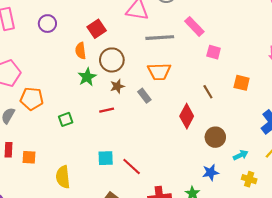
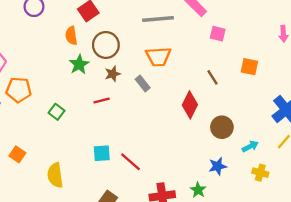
green square: (66, 119) -> (57, 112), turned -32
orange square: (29, 157) -> (17, 154), turned 32

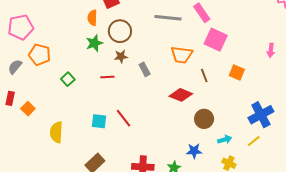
pink square: (218, 34) -> (216, 40), size x1.6
orange trapezoid: (158, 57) -> (182, 55), moved
red diamond: (190, 105) -> (181, 95), turned 75
red line: (130, 162) -> (124, 118), moved

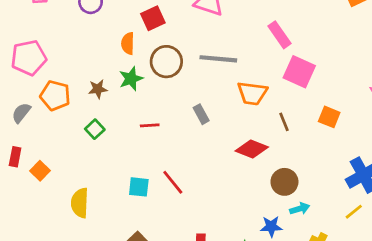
gray line: (168, 18) -> (218, 59), moved
brown star: (121, 56) -> (98, 89), moved
cyan arrow: (225, 140) -> (300, 209), moved

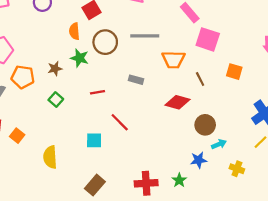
green star: (131, 79) -> (80, 58), turned -30
gray rectangle: (201, 114) -> (136, 80), turned -40
red line: (173, 182) -> (120, 122), moved

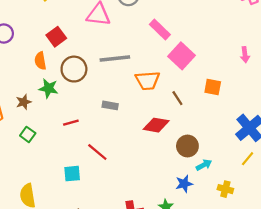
pink square: (208, 39) -> (182, 56), turned 30

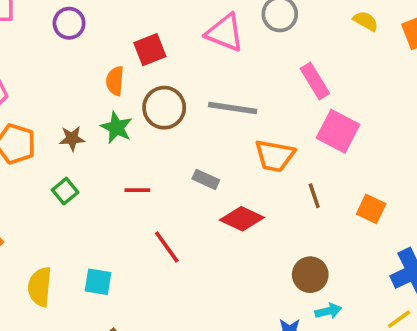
pink square: (182, 56) -> (338, 131), turned -30
orange square: (213, 87) -> (371, 209), moved
red diamond: (156, 125) -> (242, 219), moved
cyan square: (72, 174) -> (98, 282), moved

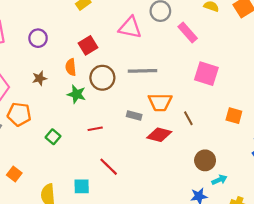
pink rectangle: (315, 81) -> (188, 33), moved
brown star: (72, 139) -> (39, 78), moved
orange trapezoid: (275, 156) -> (160, 102), moved
brown line: (314, 196) -> (188, 118), moved
red line: (167, 247) -> (109, 167), moved

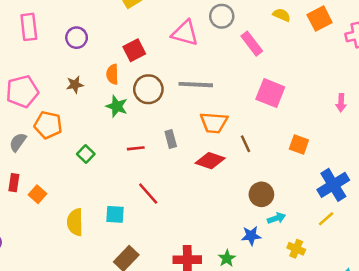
gray rectangle: (134, 115) -> (171, 139), moved, turned 56

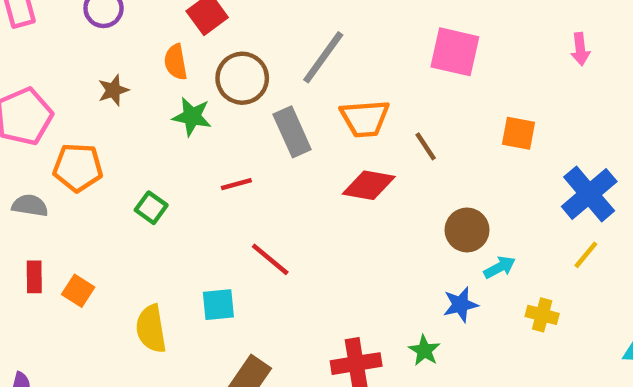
gray line: (196, 85) -> (323, 57), turned -48
gray rectangle: (171, 139) -> (292, 132), moved, size x1.5
gray semicircle: (18, 142) -> (30, 206), turned 72

